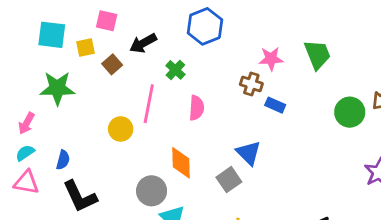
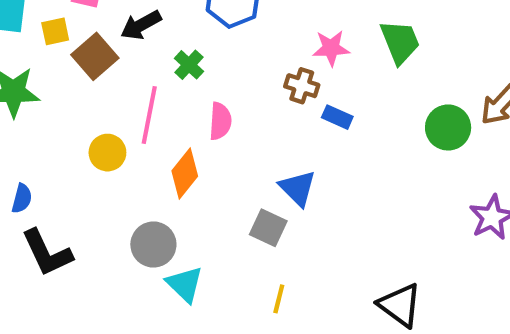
brown square: (112, 64) -> (95, 56), size x1.5
orange diamond: (181, 163) -> (185, 173), moved, turned 40
gray square: (229, 180) -> (268, 228), turned -30

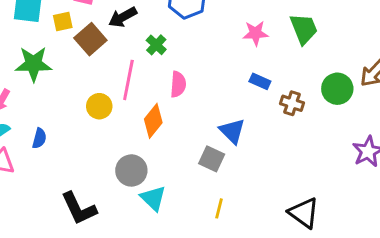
brown cross: (302, 86) -> (292, 103), moved
black L-shape: (47, 253) -> (79, 208), moved

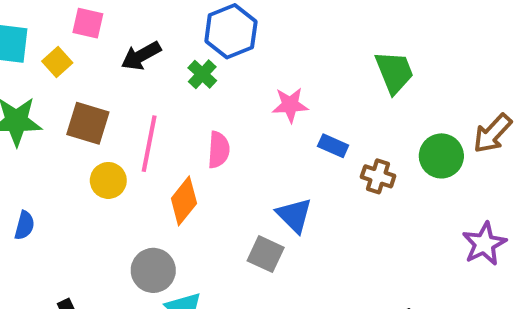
yellow square: (63, 22) -> (57, 62), turned -30
pink star: (256, 33) -> (290, 105), moved
brown square: (90, 39) -> (88, 123), moved, turned -32
green cross: (156, 45) -> (202, 74), moved

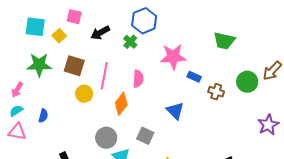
green trapezoid: (394, 72) -> (224, 41), turned 125
pink star: (290, 105) -> (173, 57), size x1.5
gray square: (266, 254) -> (145, 136), moved

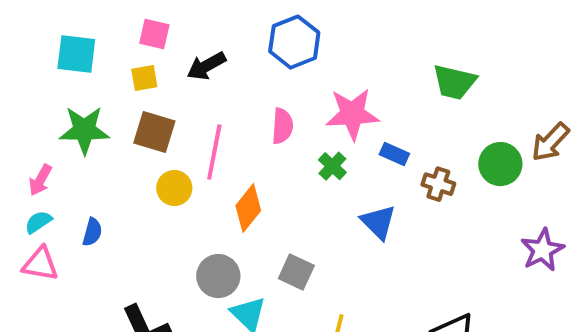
yellow square: (59, 36) -> (144, 78), moved, turned 32
green cross: (130, 42) -> (332, 166), moved
pink semicircle: (138, 79) -> (282, 126), moved
blue triangle: (175, 111) -> (378, 222), moved

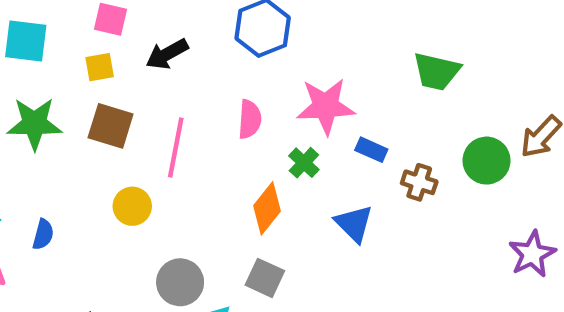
yellow circle: (174, 188) -> (132, 206), moved
orange diamond: (248, 208) -> (267, 208), moved

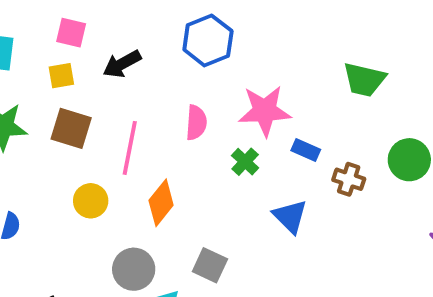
orange diamond: (267, 208) -> (161, 203), moved

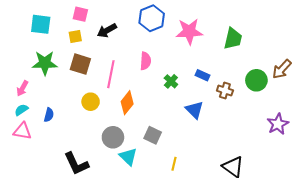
green trapezoid: (364, 80) -> (233, 39), turned -90
pink star: (265, 111) -> (189, 31), moved

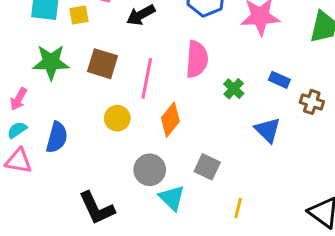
yellow square: (75, 37) -> (79, 15), moved
pink semicircle: (146, 61) -> (197, 59), size x1.4
blue semicircle: (49, 115) -> (57, 137), size x1.5

